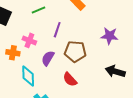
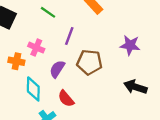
green line: (38, 10) -> (48, 12), turned 56
red semicircle: (70, 79) -> (66, 99), moved

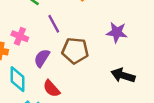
purple line: (69, 36) -> (54, 24), turned -48

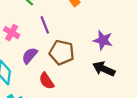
black arrow: (123, 75) -> (104, 69), moved
red semicircle: (51, 89) -> (47, 81), moved

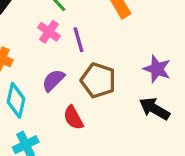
pink cross: (12, 33) -> (49, 32), moved

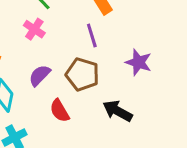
purple line: (79, 40) -> (92, 35), moved
black arrow: (154, 109) -> (118, 111), moved

